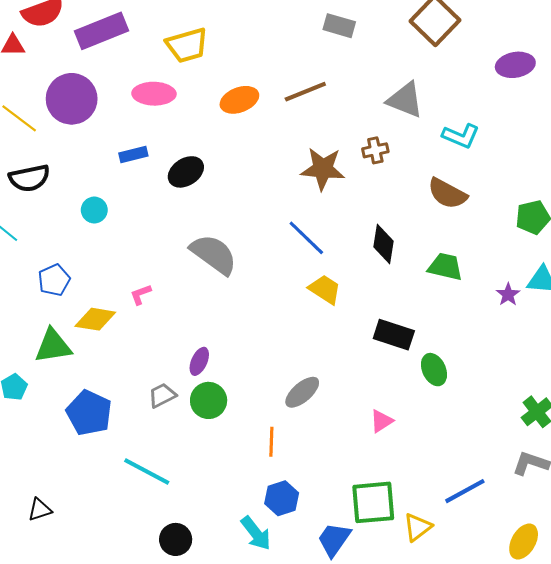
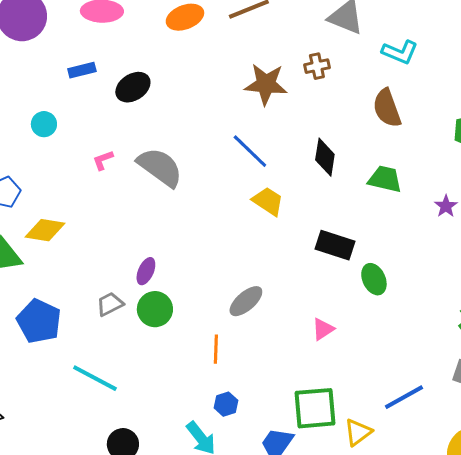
brown semicircle: (447, 194) -> (387, 108), turned 42
pink L-shape: (141, 294) -> (103, 160), moved
blue hexagon: (282, 498) -> (226, 404), size x0.7

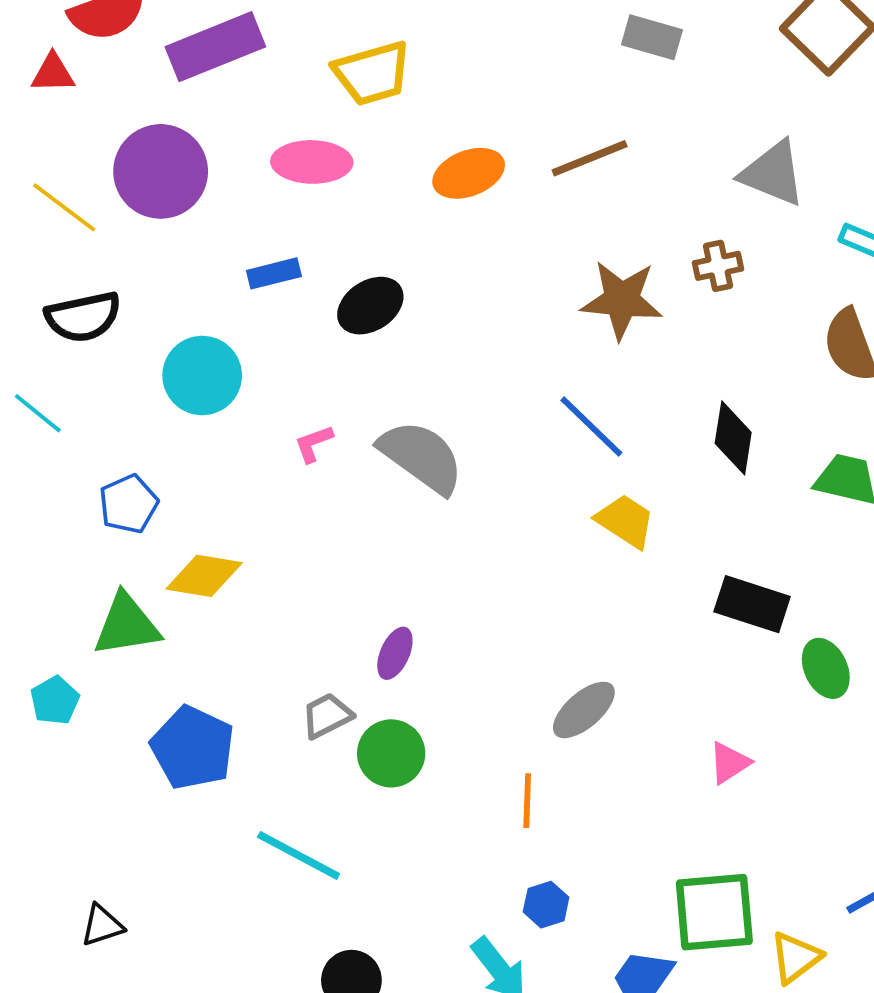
cyan circle: (44, 124) -> (202, 375), size x1.6
green circle: (155, 309) -> (391, 753), moved

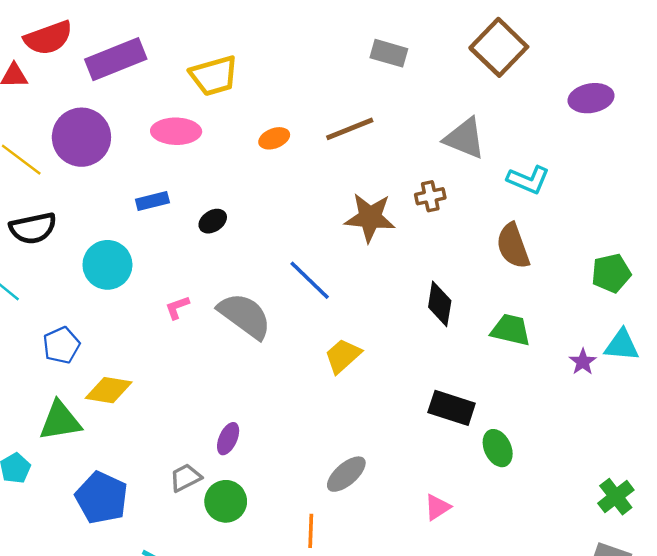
orange ellipse: (469, 173) -> (274, 138), size x0.7
black ellipse: (370, 306) -> (213, 221), size x0.7
blue line: (591, 427) -> (310, 280), moved
yellow trapezoid: (625, 521) -> (343, 356), moved, turned -75

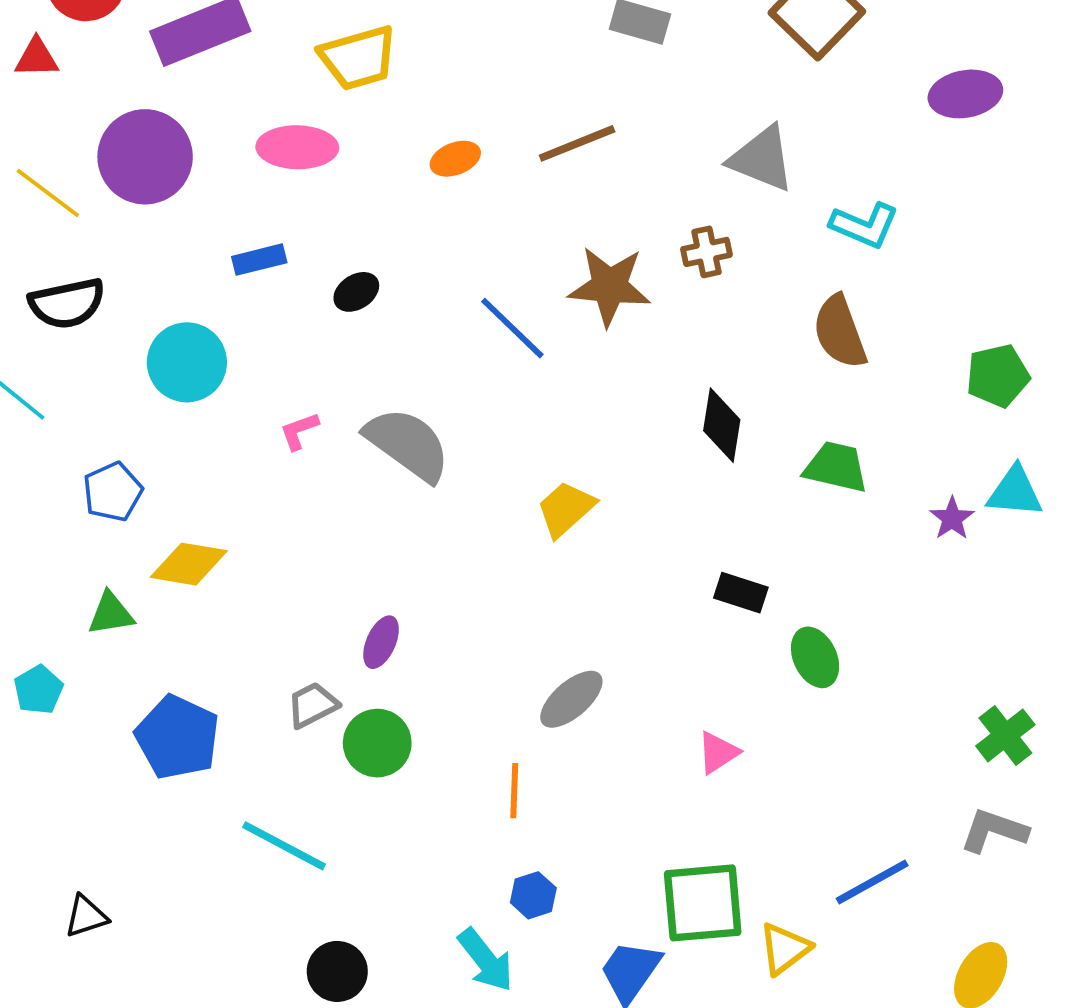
blue line: (310, 280) -> (512, 328), moved
black rectangle: (452, 408) -> (741, 593), size x0.7
green triangle: (60, 421) -> (111, 614), size x0.7

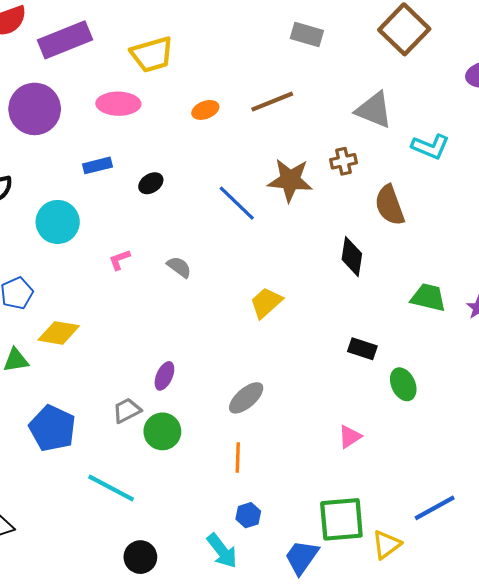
brown semicircle: (840, 332) -> (390, 205), moved
gray semicircle: (408, 444) -> (179, 267), size x0.5
green trapezoid: (836, 467) -> (428, 297), moved
gray ellipse: (571, 699) -> (246, 398), moved

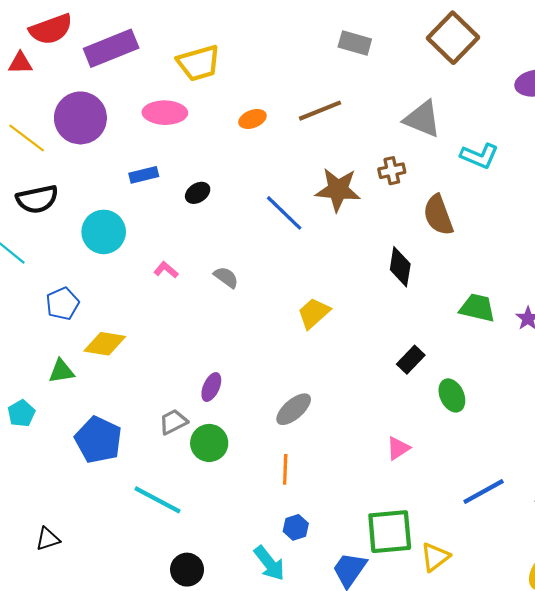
pink L-shape: (119, 260) -> (166, 270), turned 60
black rectangle: (362, 349) -> (411, 360), turned -64
blue line: (435, 508) -> (484, 492), moved

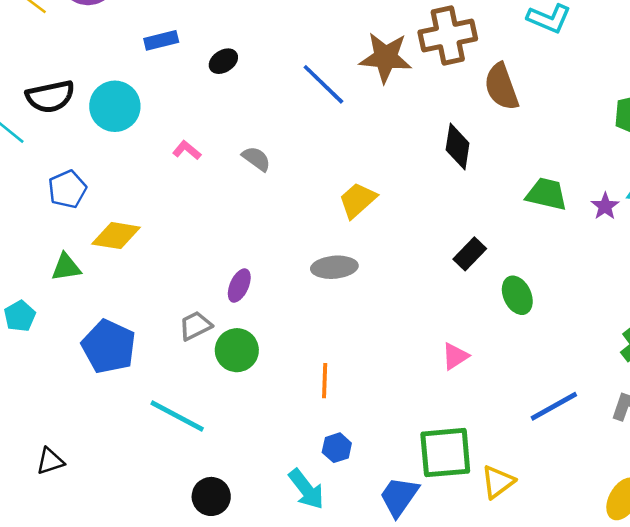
brown cross: (392, 171) -> (448, 36), size x1.8
black semicircle: (37, 199) -> (50, 97), moved
gray ellipse: (294, 409) -> (334, 267), moved, turned 36

